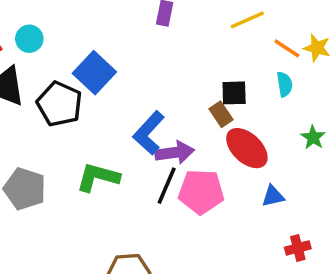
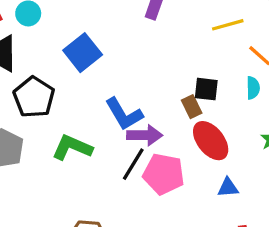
black pentagon: (59, 104) -> (34, 97), moved
blue L-shape: (149, 133) -> (124, 114), turned -81

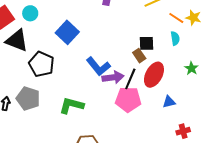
red ellipse: (211, 141) -> (154, 75), turned 75
green L-shape: (72, 147) -> (71, 105), moved
black line: (133, 164) -> (130, 79), moved

